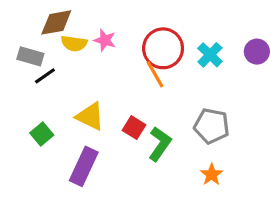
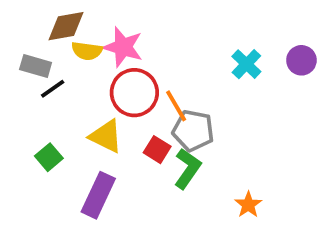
pink star: (105, 40) -> (123, 47), size x1.5
red circle: (163, 48) -> (134, 93), moved
orange line: (155, 74) -> (176, 106), moved
gray pentagon: (212, 126) -> (193, 131), moved

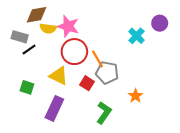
purple circle: (301, 60) -> (160, 23), moved
green square: (49, 157) -> (27, 87), turned -32
green L-shape: (188, 169) -> (104, 113), moved
orange star: (248, 205) -> (135, 96), moved

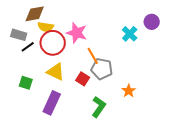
pink star: (68, 26) -> (77, 33), moved
red circle: (74, 52) -> (53, 43), moved

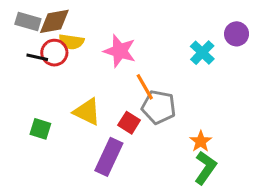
gray rectangle: (19, 35) -> (28, 21), moved
red circle: (53, 43) -> (54, 53), moved, size x0.7
black line: (28, 47) -> (37, 57), moved, turned 48
purple rectangle: (52, 103) -> (109, 157), moved
green L-shape: (99, 107) -> (205, 168), moved

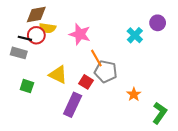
gray rectangle: (28, 21) -> (19, 53), moved
green L-shape: (205, 168) -> (160, 113), moved

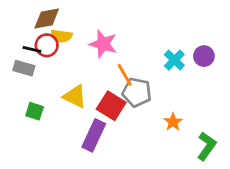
purple circle: (158, 23) -> (204, 56), moved
cyan cross: (135, 35) -> (174, 60), moved
red square: (86, 82) -> (111, 106), size x1.5

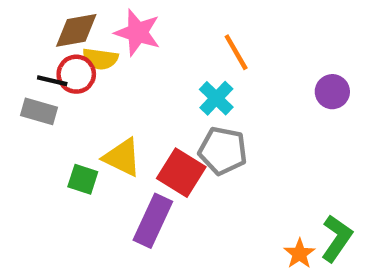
pink star: (103, 44) -> (138, 33), moved
cyan cross: (174, 60) -> (216, 98), moved
orange line: (125, 75) -> (236, 52), moved
green square: (35, 111) -> (83, 179), moved
orange star: (173, 122) -> (299, 254), moved

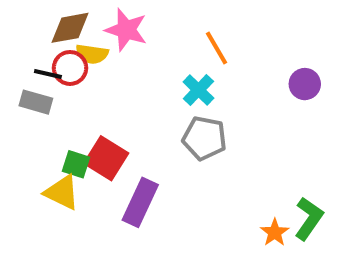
yellow triangle: (122, 157) -> (62, 192), moved
red square: (181, 173) -> (106, 158), moved

